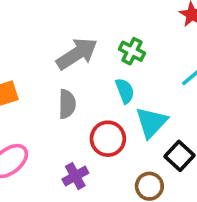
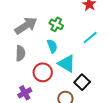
cyan triangle: (151, 122) -> (67, 64), turned -42

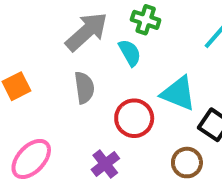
cyan semicircle: (52, 46) -> (130, 53), moved

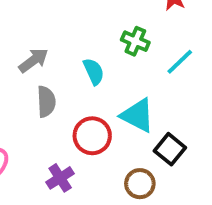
green cross: (146, 20) -> (135, 41), moved
gray arrow: (87, 32) -> (33, 60), moved, size x0.7

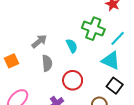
green cross: (135, 41) -> (93, 29), size x1.5
cyan triangle: (138, 115) -> (111, 61), moved

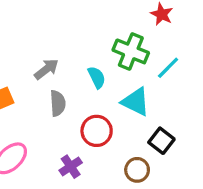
cyan triangle: (111, 61) -> (136, 102), moved

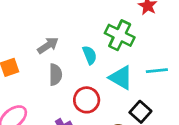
cyan line: (168, 68) -> (157, 71), moved, turned 35

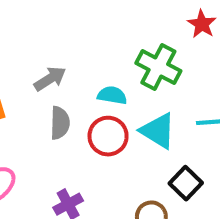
cyan semicircle: (90, 55) -> (112, 95), turned -60
red circle: (87, 100) -> (108, 136), moved

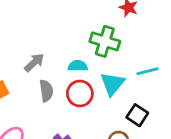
cyan triangle: (158, 131) -> (112, 84), turned 48

